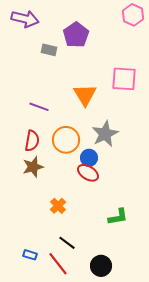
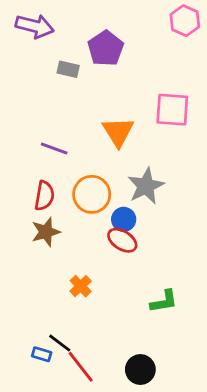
black line: (67, 243) -> (60, 343), moved

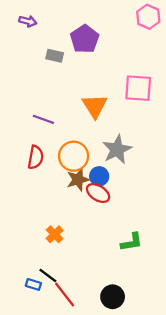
purple arrow: (35, 26) -> (28, 21), size x0.6
brown star: (46, 232) -> (78, 180), moved
orange cross: (81, 286) -> (55, 234), moved

